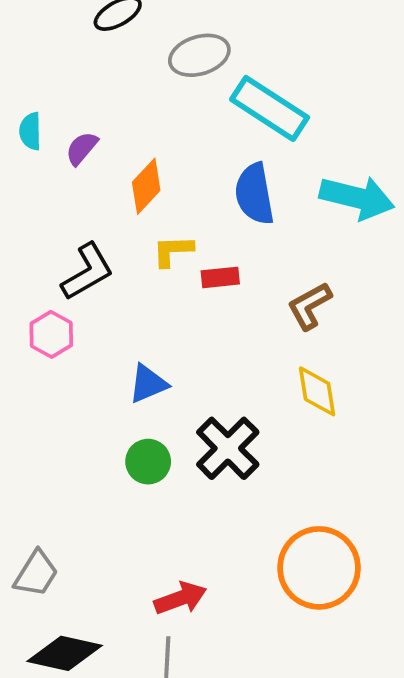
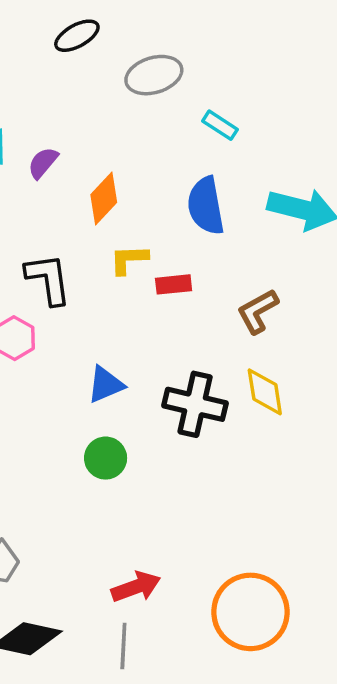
cyan rectangle: (270, 108) -> (220, 125), size x0.5
black L-shape: (87, 272) -> (48, 279), turned -68
black cross: (228, 448) -> (195, 404), moved, turned -32
orange circle: (319, 568) -> (250, 612), moved

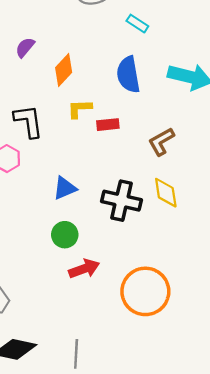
red arrow: (136, 587) -> (84, 269), moved
orange circle: (250, 612) -> (145, 291), moved

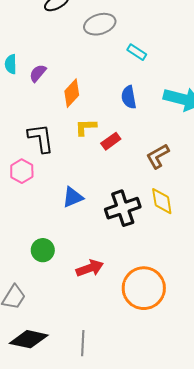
blue semicircle: (128, 75) -> (129, 97), size x0.7
red rectangle: (108, 125) -> (111, 141), turned -30
black cross: (122, 201) -> (123, 208), turned -32
green circle: (65, 235) -> (43, 250), moved

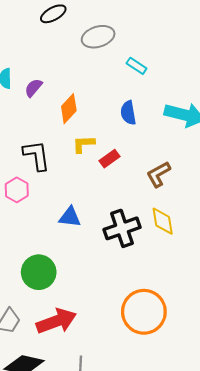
blue triangle: (73, 197) -> (70, 217), turned 30
green circle: (43, 250) -> (39, 272), size x1.4
red arrow: (90, 268) -> (56, 321), moved, size x1.4

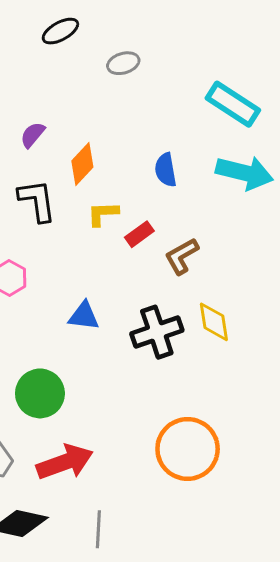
gray ellipse: (98, 37) -> (123, 63), size x0.7
cyan rectangle: (137, 66) -> (233, 104), moved, size x1.8
black L-shape: (37, 155) -> (37, 201), moved
brown L-shape: (158, 174) -> (182, 256), moved

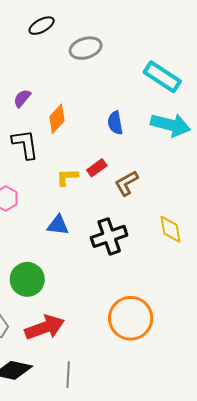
gray ellipse: (123, 63) -> (86, 48), size x1.4
yellow L-shape: (103, 214) -> (67, 177), moved
yellow diamond: (214, 322) -> (170, 229), moved

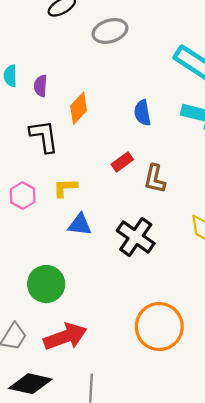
purple semicircle: (22, 98) -> (41, 86), turned -36
yellow L-shape: (67, 177) -> (65, 188), moved
brown L-shape: (126, 183) -> (155, 179), turned -48
black cross: (109, 236) -> (136, 237), turned -36

